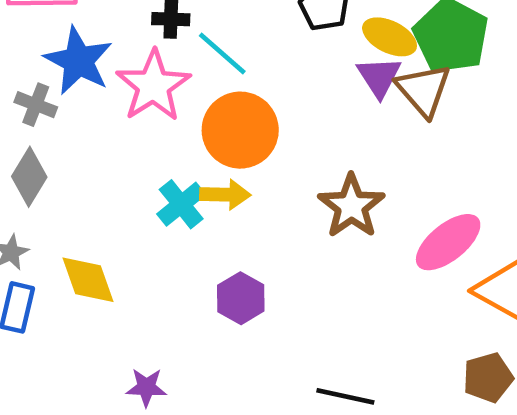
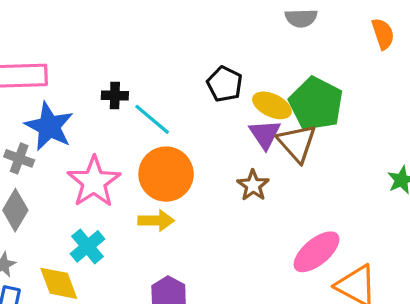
pink star: (153, 86) -> (94, 182), moved
cyan cross: (181, 204) -> (88, 246), moved
brown star: (351, 206) -> (253, 185), moved, size x0.7

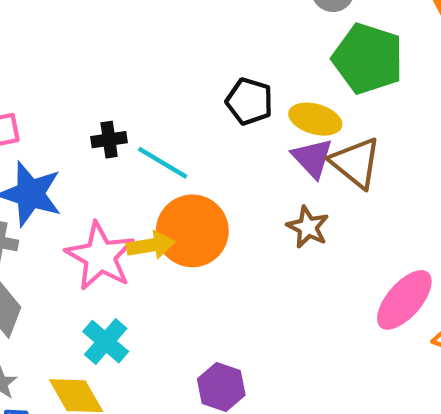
green pentagon: (316, 104) -> (368, 59), moved
yellow arrow: (156, 221) -> (151, 245), moved

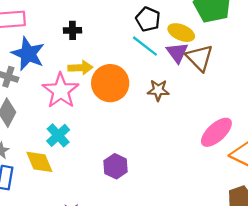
cyan line: (163, 163) -> (145, 46), moved
brown star: (308, 227) -> (158, 90), moved, turned -30
yellow arrow: (151, 245) -> (80, 68), moved

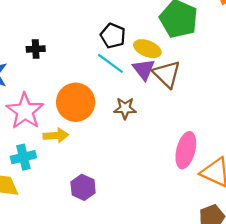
yellow arrow: (80, 68) -> (56, 135), moved
pink ellipse: (216, 132) -> (186, 150), turned -32
cyan cross: (58, 135) -> (23, 157), turned 30

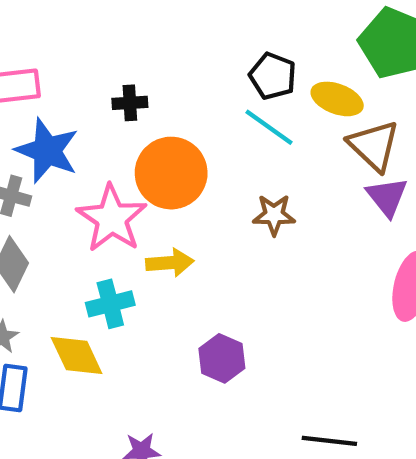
purple triangle: (144, 69) -> (387, 197), moved
orange circle: (76, 102) -> (171, 173), moved
brown star: (125, 108) -> (274, 215), moved

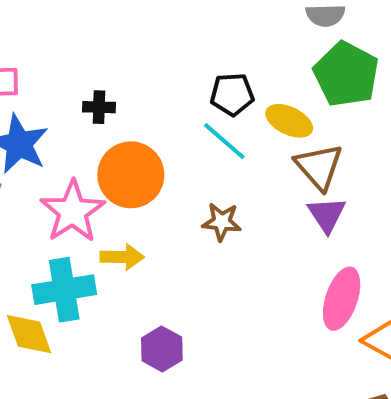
black pentagon: (273, 76) -> (232, 94), turned -30
cyan cross: (110, 304) -> (64, 290), size x1.4

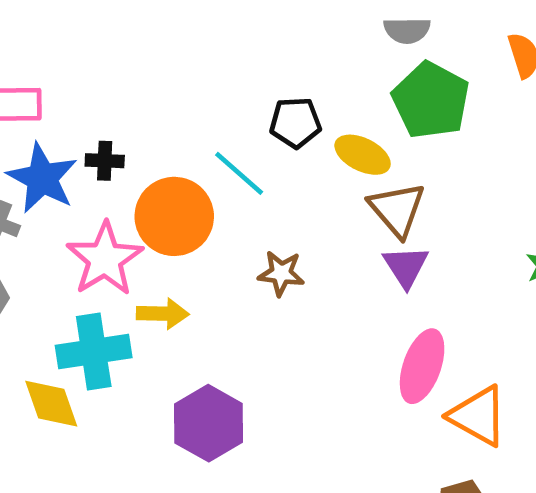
black cross: (99, 107) -> (105, 161), moved
cyan line: (224, 141) -> (239, 173), moved
purple hexagon: (162, 349) -> (208, 423), size x1.4

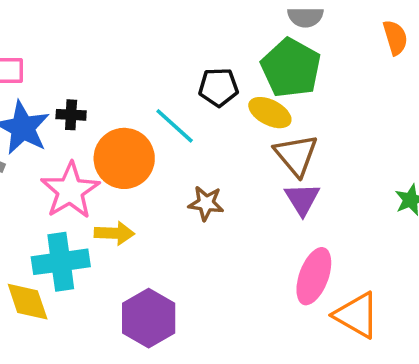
green pentagon: (431, 100) -> (291, 68), moved

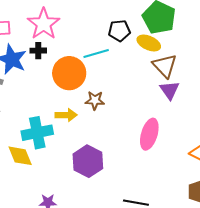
cyan line: (175, 126) -> (96, 53), turned -55
pink star: (70, 191) -> (44, 24), moved
brown star: (206, 203) -> (95, 100), moved
pink ellipse: (314, 276) -> (149, 134), moved

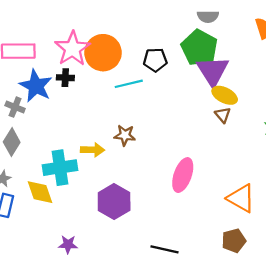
yellow ellipse: (149, 43) -> (225, 95), moved
brown triangle: (165, 66) -> (223, 115), moved, size x0.6
orange circle: (69, 73) -> (103, 53), moved
purple triangle: (169, 90) -> (213, 71), moved, size x1.5

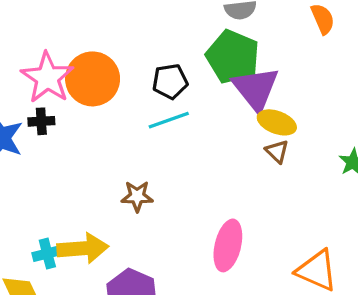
cyan line: (129, 84) -> (169, 120), moved
yellow arrow: (93, 150) -> (83, 248), moved, size x1.4
cyan cross: (60, 168) -> (47, 253), size x0.6

